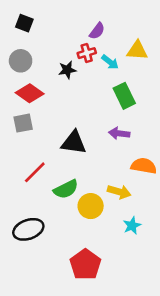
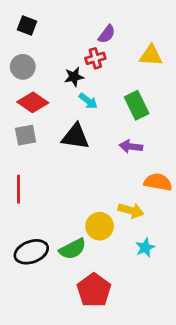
cyan arrow: (110, 62) -> (88, 101), moved
black triangle: (74, 143) -> (75, 137), moved
red line: (35, 172) -> (18, 189), moved, turned -45
green semicircle: (66, 189) -> (73, 249), moved

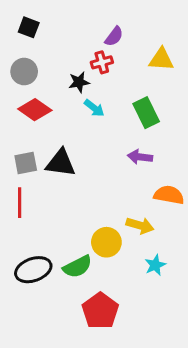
gray square: (26, 135) -> (26, 163), moved
black triangle: (75, 137) -> (61, 163), moved

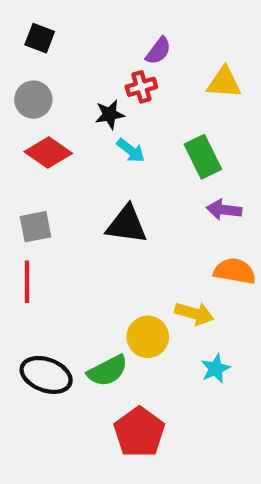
purple arrow: (140, 157) -> (224, 210), moved
black triangle: (61, 163) -> (127, 225), moved
black ellipse: (33, 270) -> (46, 375), turned 40

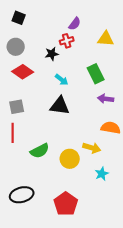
cyan arrow: (131, 150) -> (62, 80), moved
green semicircle: (108, 371) -> (40, 151), moved
black ellipse: (46, 375) -> (22, 195), moved, turned -35

